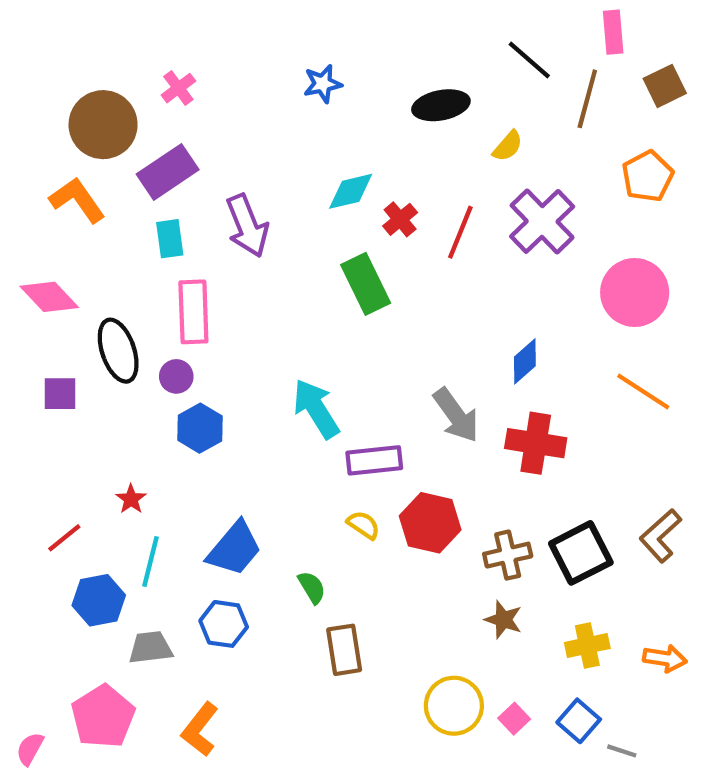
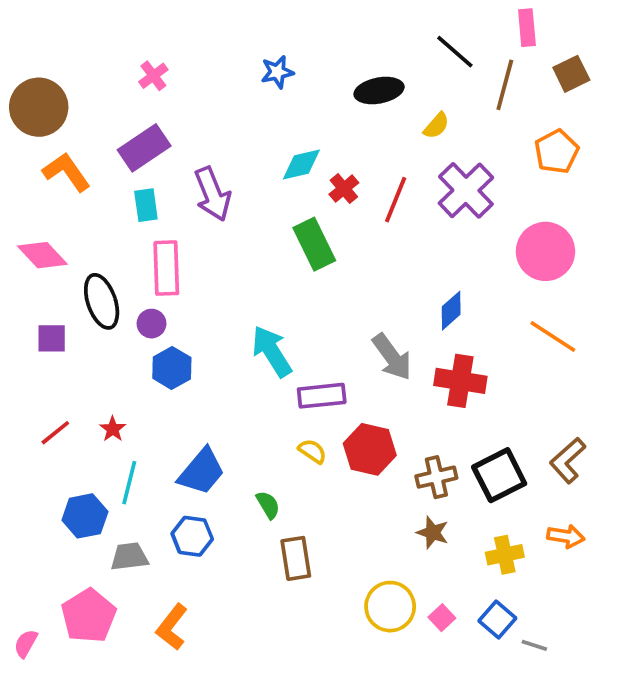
brown circle: (103, 125) -> (39, 107), moved
red line: (64, 538) -> (55, 433), moved
orange arrow: (665, 658) -> (566, 536), moved

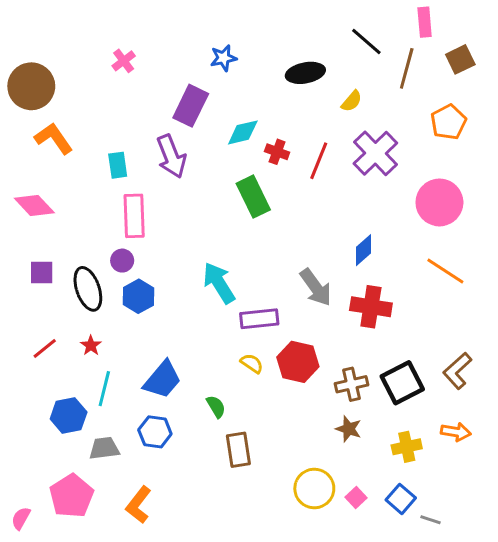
purple rectangle: (144, 148) -> (191, 106), moved, turned -30
red cross: (344, 189) -> (277, 152), turned -30
black ellipse: (102, 301) -> (88, 289), moved

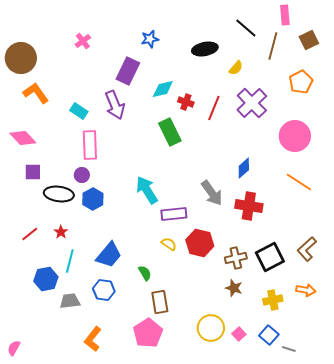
cyan rectangle: (118, 165) -> (79, 111), turned -48
purple square: (42, 272) -> (33, 172), moved
black ellipse: (88, 289) -> (59, 194), turned -64
pink pentagon: (72, 496) -> (148, 333), moved

